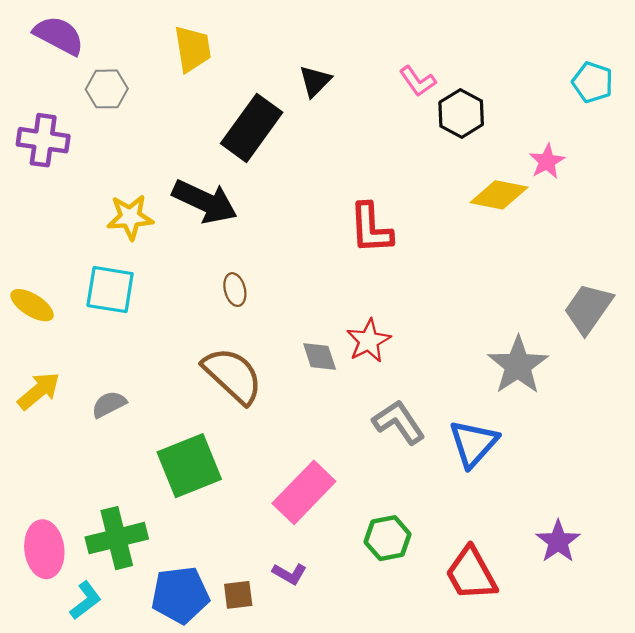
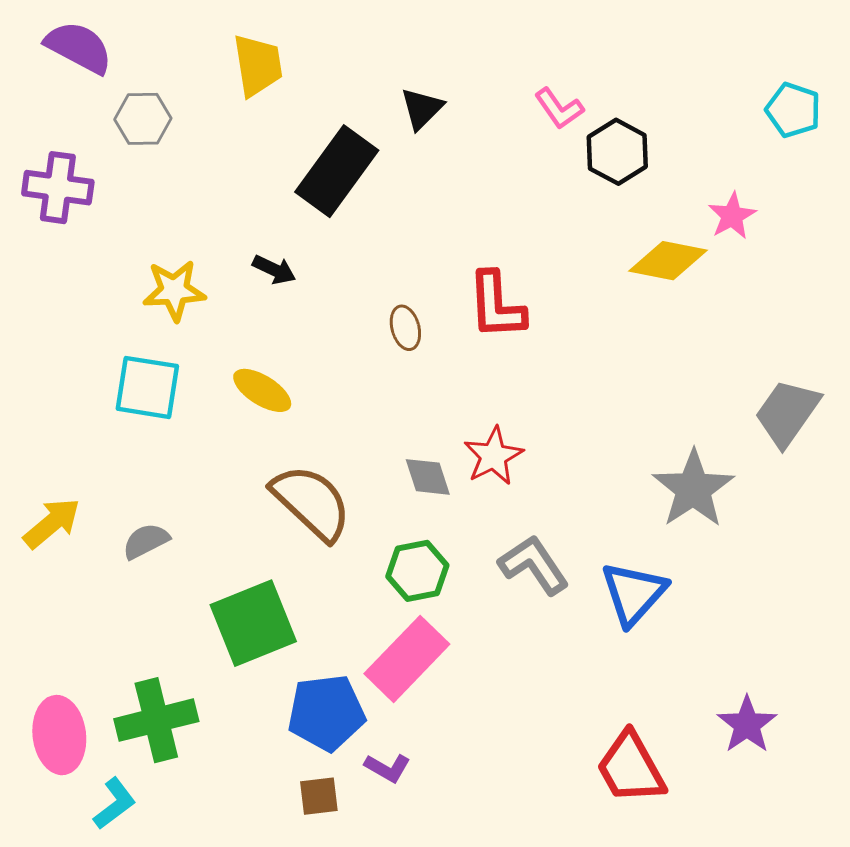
black arrow: (205, 202) -> (274, 270), size x0.5
brown ellipse: (235, 290) -> (405, 328), moved
yellow ellipse: (32, 305) -> (262, 390), moved
green hexagon: (388, 538) -> (417, 571), moved
blue pentagon: (180, 595) -> (326, 713), moved

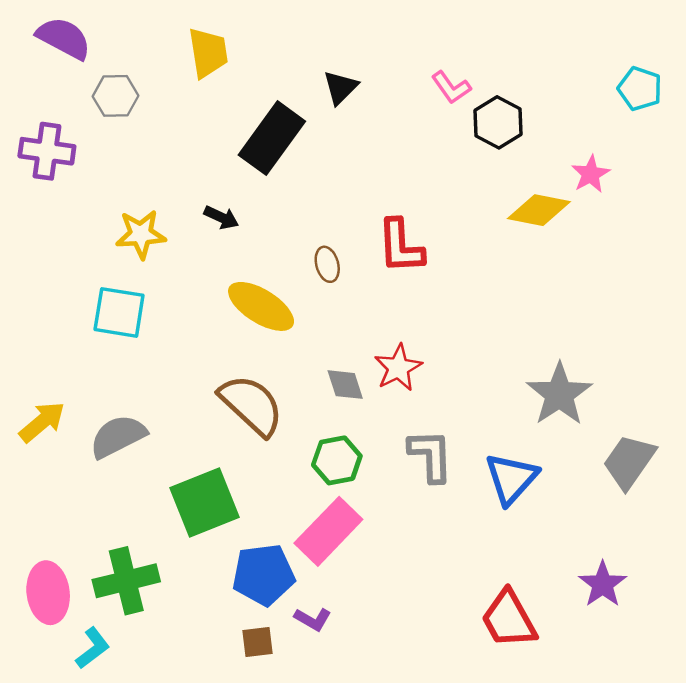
yellow ellipse: (262, 390) -> (261, 306), moved, size x1.4
gray trapezoid: (787, 413) -> (629, 462), moved
gray semicircle: (146, 541) -> (118, 436), size x1.5
gray L-shape: (534, 565) -> (431, 456), turned 32

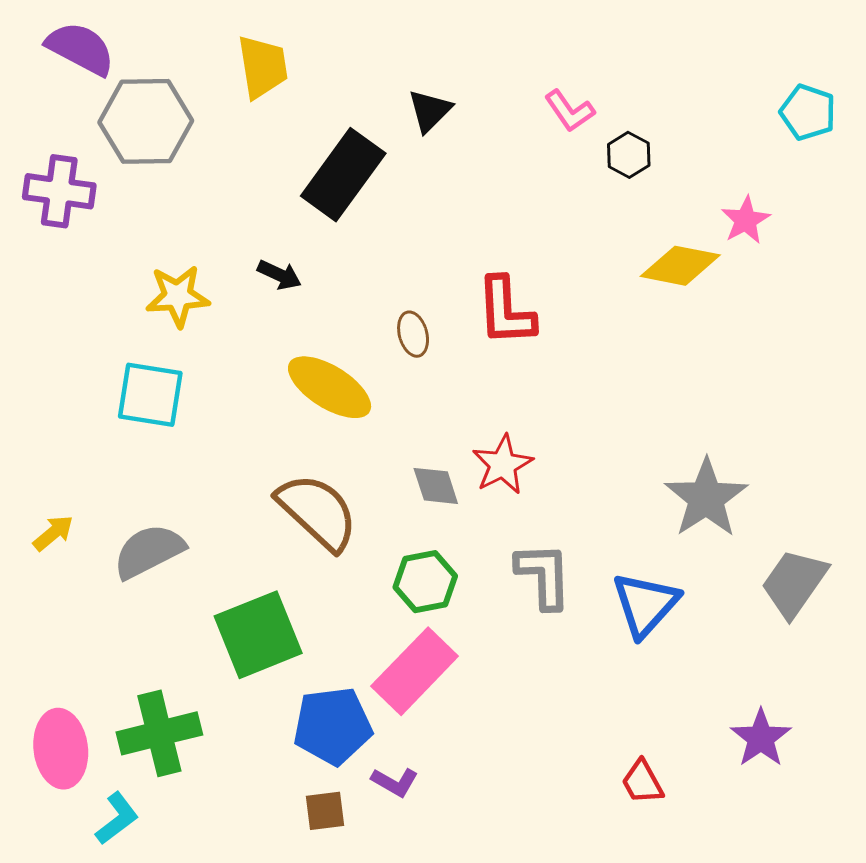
gray hexagon: (115, 96) -> (146, 121), size x1.6
black hexagon: (498, 122) -> (629, 155), size x0.7
yellow arrow: (42, 422) -> (53, 533), size x0.7
red trapezoid: (509, 619) -> (642, 782), size x0.6

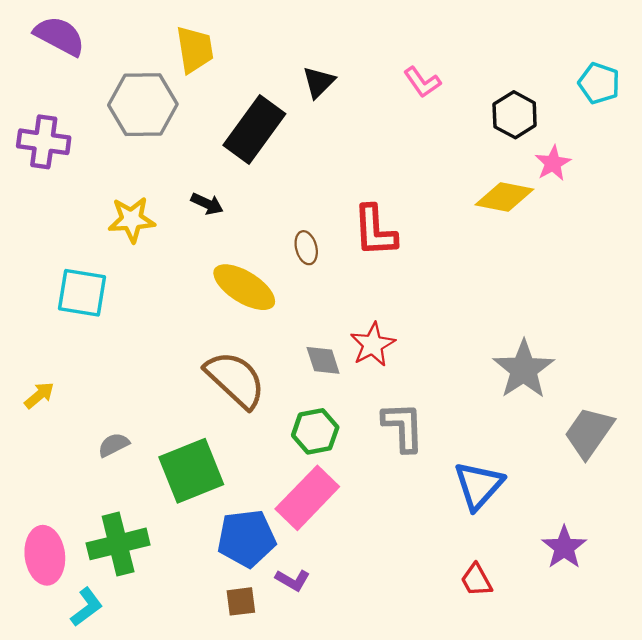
gray hexagon: (146, 121) -> (143, 105), moved
black hexagon: (629, 155) -> (515, 115), moved, size x1.4
cyan square: (150, 395) -> (82, 293), moved
gray semicircle: (149, 551) -> (114, 445), moved, size x0.6
blue triangle: (645, 604) -> (479, 485), moved

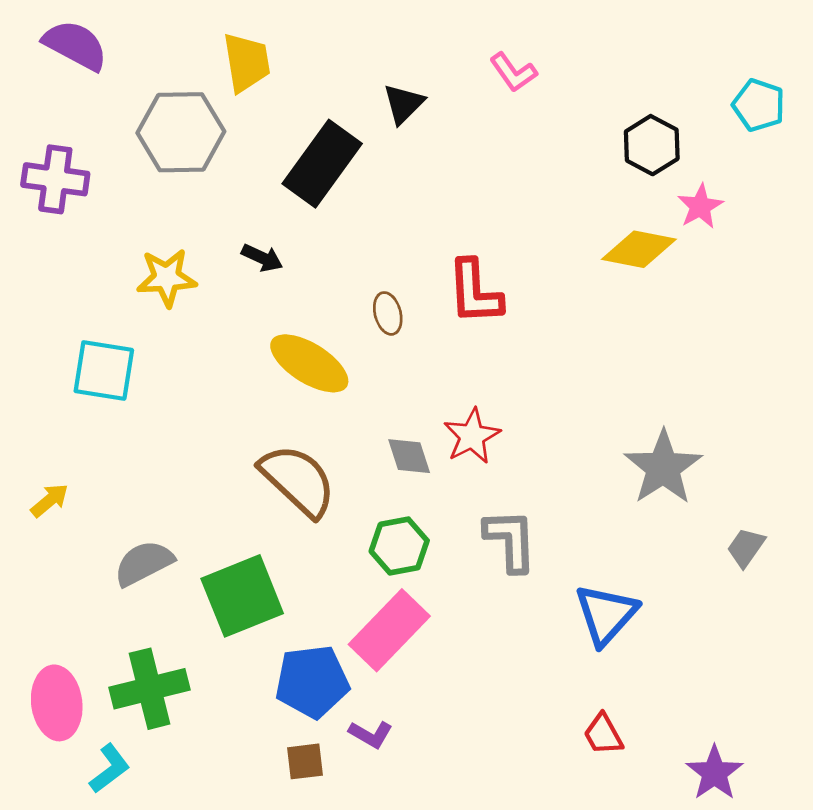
pink L-shape: (422, 82) -> (513, 72), moved
gray trapezoid: (589, 432) -> (746, 547), size x0.6
gray semicircle: (114, 445) -> (144, 563), size x1.5
purple star: (564, 547) -> (714, 773), moved

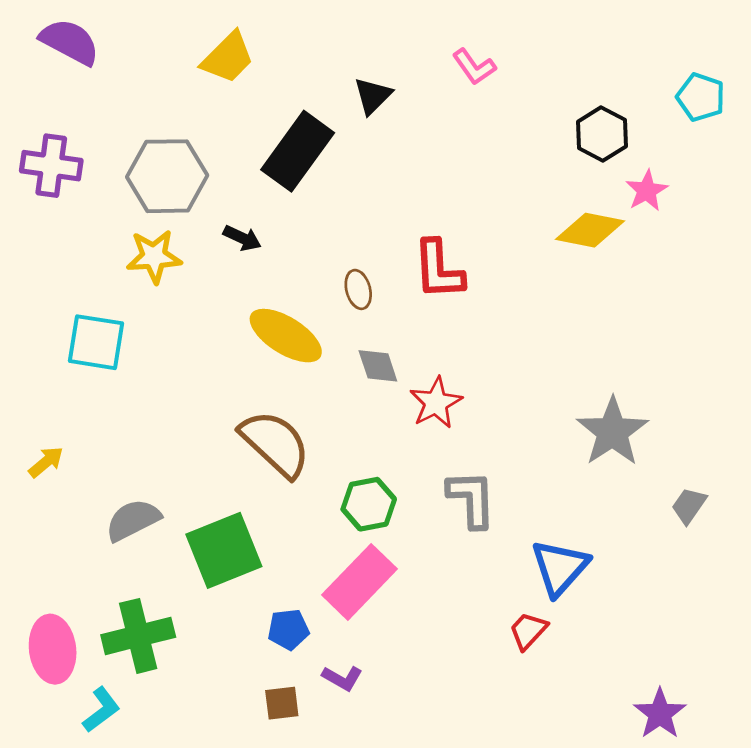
yellow trapezoid: (246, 62) -> (228, 58), turned 54
gray hexagon: (181, 132) -> (167, 176), moved
gray diamond: (409, 456) -> (378, 366), moved
blue pentagon: (312, 682) -> (288, 629), size x0.6
red trapezoid: (603, 734) -> (528, 631), moved, turned 72

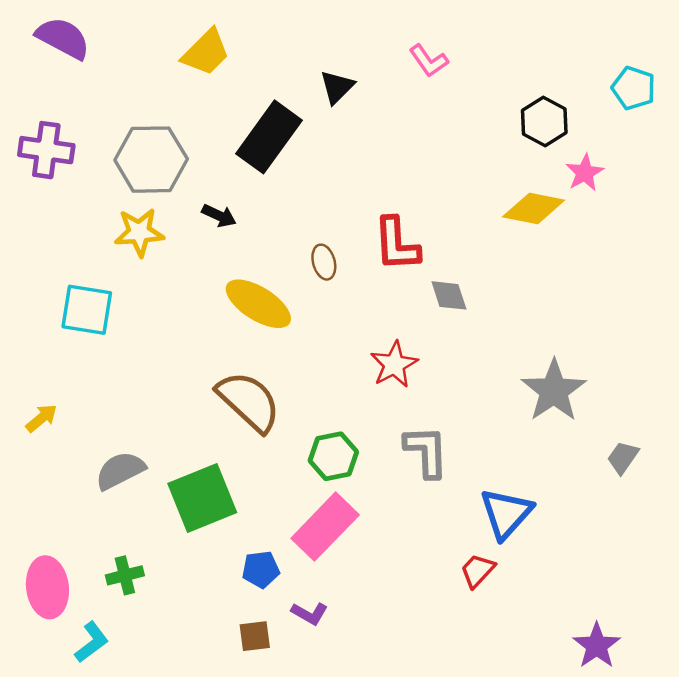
gray diamond: (378, 366) -> (449, 295), moved
green cross: (138, 636) -> (125, 575), size x0.6

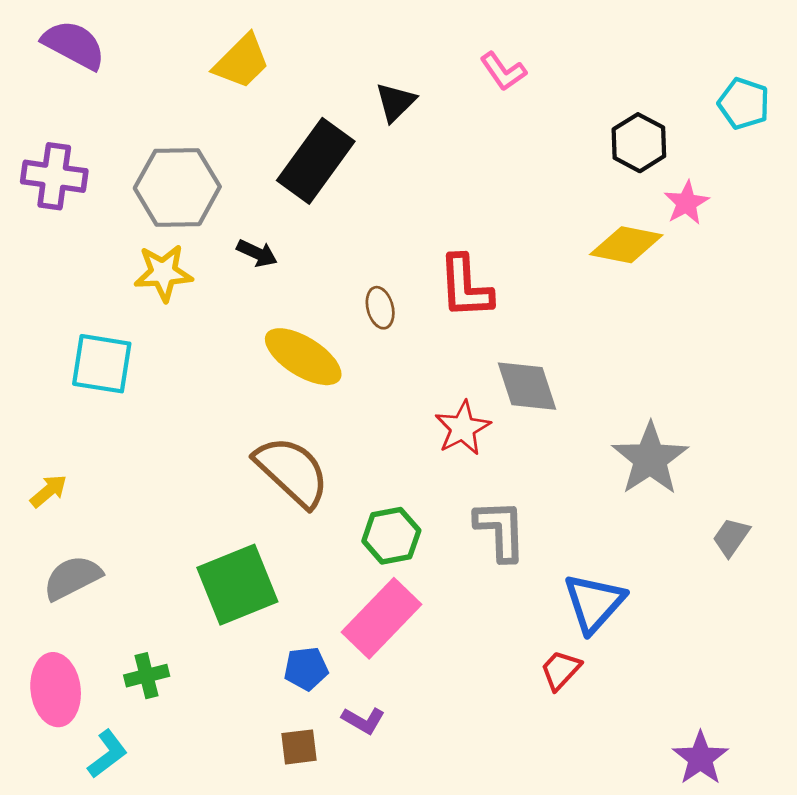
gray diamond: (449, 295) -> (527, 386), moved, size x1.4
gray semicircle: (120, 471) -> (72, 578), moved

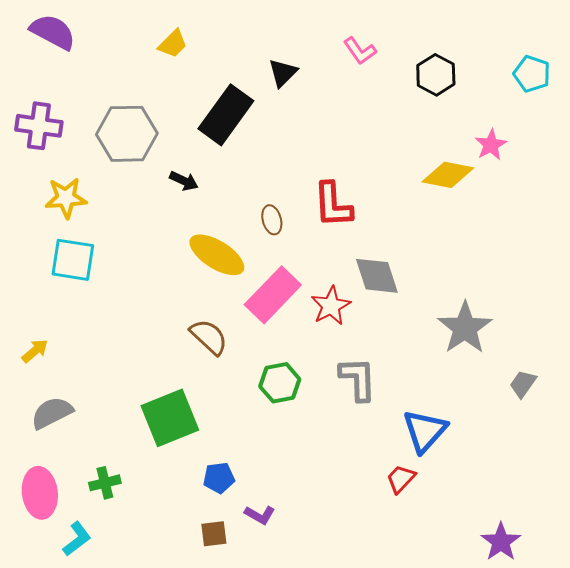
yellow trapezoid: (242, 62) -> (173, 44), size x0.7
black hexagon: (639, 143) -> (436, 75), moved
yellow star: (163, 273) -> (66, 198), moved
brown semicircle: (292, 471) -> (209, 337), size x0.7
pink rectangle: (382, 618) -> (273, 295), moved

